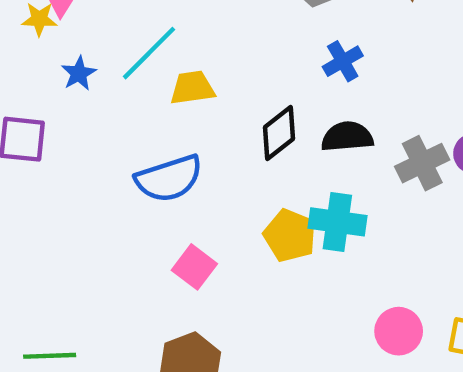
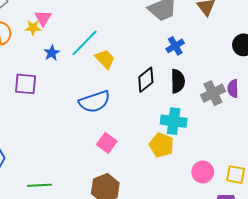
yellow trapezoid: (192, 88) -> (105, 59), turned 55
black semicircle: (347, 137) -> (178, 81), turned 95
yellow pentagon: (290, 235) -> (161, 145), moved

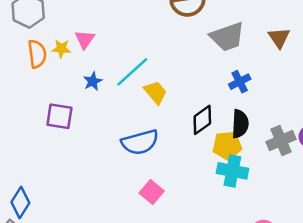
yellow star: (33, 28) -> (61, 49), moved
yellow pentagon: (161, 145) -> (227, 145), moved, turned -30

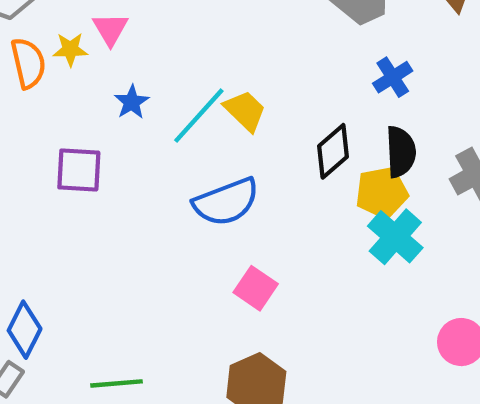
cyan line: (132, 72) -> (199, 116), moved
cyan cross: (232, 171) -> (395, 237), turned 36

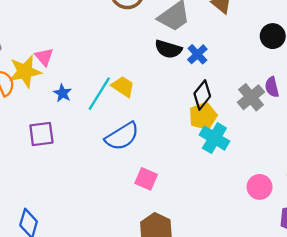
yellow star: (70, 49) -> (25, 71), size x1.8
black diamond: (333, 151) -> (202, 95), moved
black semicircle: (401, 152) -> (168, 49), moved, turned 120

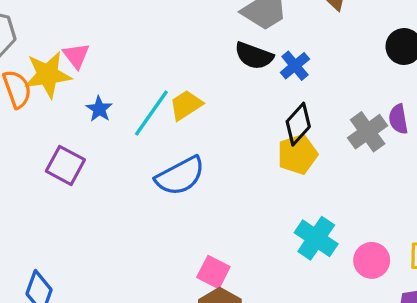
yellow trapezoid: (123, 87) -> (186, 105), turned -70
purple square: (41, 134) -> (65, 165), turned 32
cyan cross: (214, 138) -> (316, 238), moved
pink square: (146, 179) -> (213, 272), moved

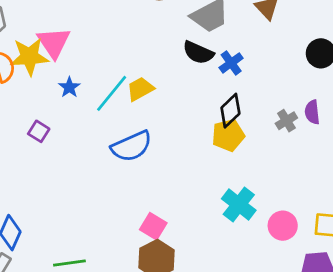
pink triangle: (76, 56) -> (54, 43), size x1.5
gray cross: (368, 132) -> (286, 121), size x0.7
purple square: (65, 165) -> (39, 131), size x0.7

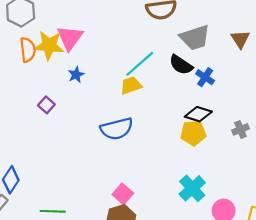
blue cross: (231, 63) -> (205, 77), turned -30
cyan line: (112, 93) -> (140, 64), moved
black diamond: (230, 111) -> (198, 114), turned 52

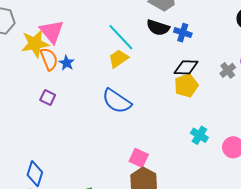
orange semicircle: (28, 50) -> (49, 59), moved
cyan line: (140, 64) -> (121, 37), turned -76
blue semicircle: (117, 129) -> (117, 101), turned 64
cyan cross: (192, 188) -> (199, 135), size x0.7

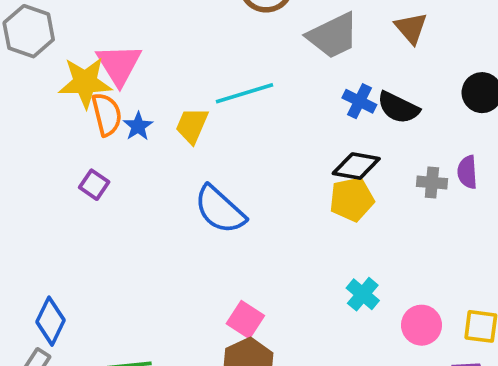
black semicircle: (158, 28) -> (398, 108), moved
cyan line: (121, 37) -> (245, 93), turned -72
yellow trapezoid: (118, 59) -> (192, 126), moved, turned -40
gray cross: (228, 70) -> (432, 182), turned 35

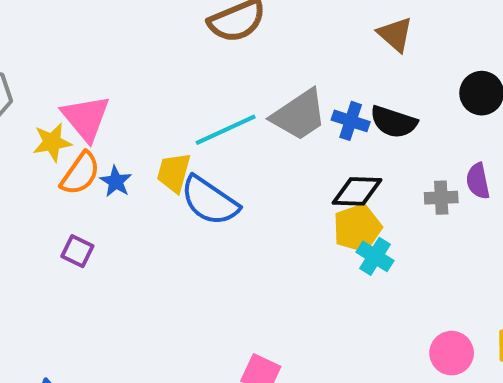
gray trapezoid: (333, 36) -> (299, 115), moved
yellow star: (85, 82) -> (52, 142), size x0.7
orange semicircle: (107, 114) -> (80, 174), turned 57
blue semicircle: (220, 210) -> (210, 201), moved
cyan cross: (363, 294) -> (375, 256), moved

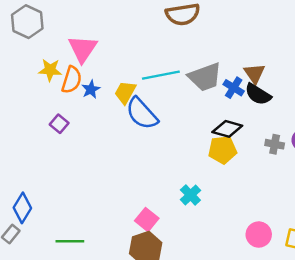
brown triangle: (395, 34) -> (255, 73), moved
yellow star: (52, 142) -> (50, 70), moved
orange semicircle: (80, 174) -> (72, 80), turned -32
cyan cross: (375, 256) -> (190, 195), moved

